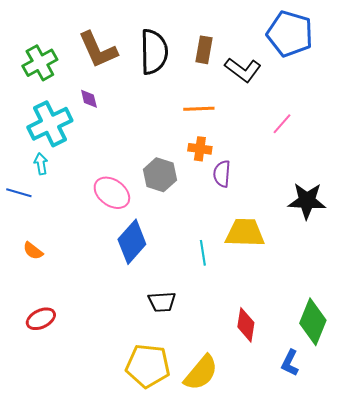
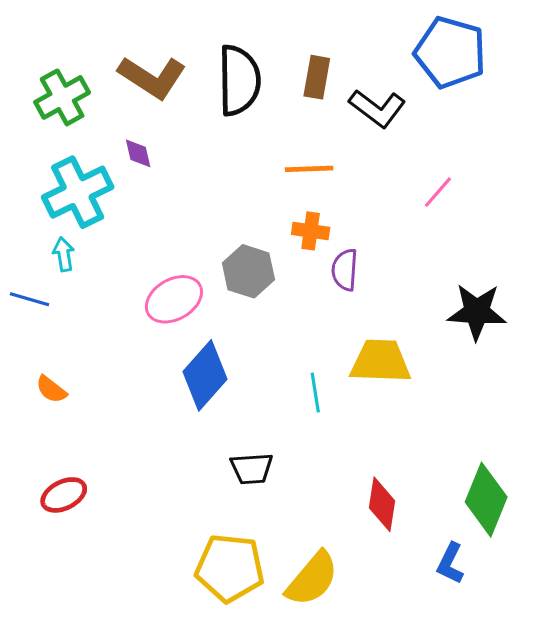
brown L-shape: (98, 50) -> (152, 77), turned -33
pink ellipse: (112, 193) -> (174, 299), turned -66

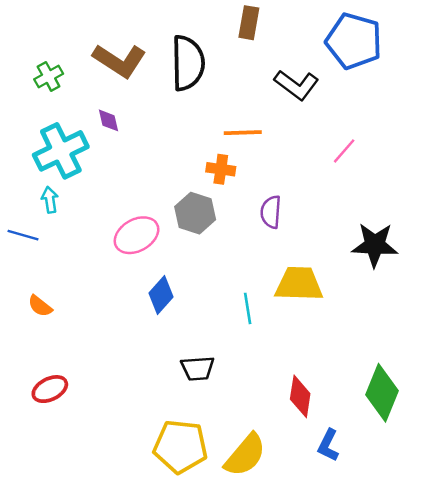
brown rectangle: (317, 77) -> (249, 23), moved
green cross: (62, 97) -> (49, 76), size x0.7
orange cross: (311, 231) -> (221, 169), moved
blue diamond: (205, 375) -> (161, 295), size x0.7
blue L-shape: (450, 563) -> (328, 445), moved

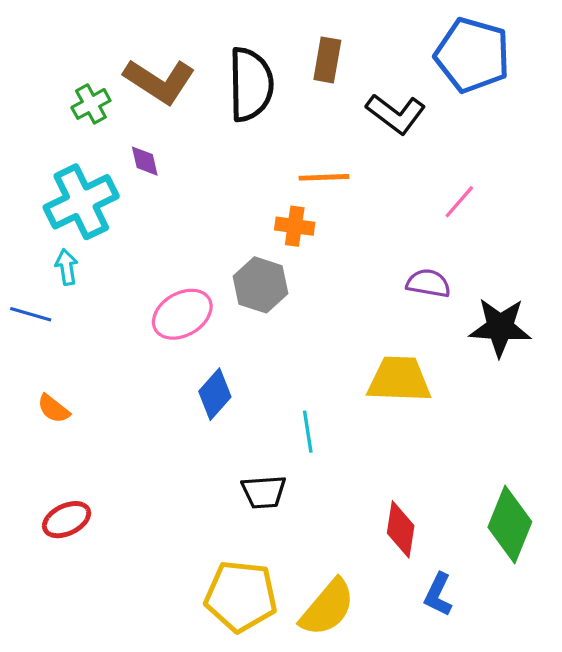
brown rectangle: (249, 23) -> (327, 60), moved
green cross: (49, 76) -> (91, 104), moved
purple semicircle: (271, 212) -> (428, 283), moved, turned 96
cyan line: (248, 308) -> (308, 432), moved

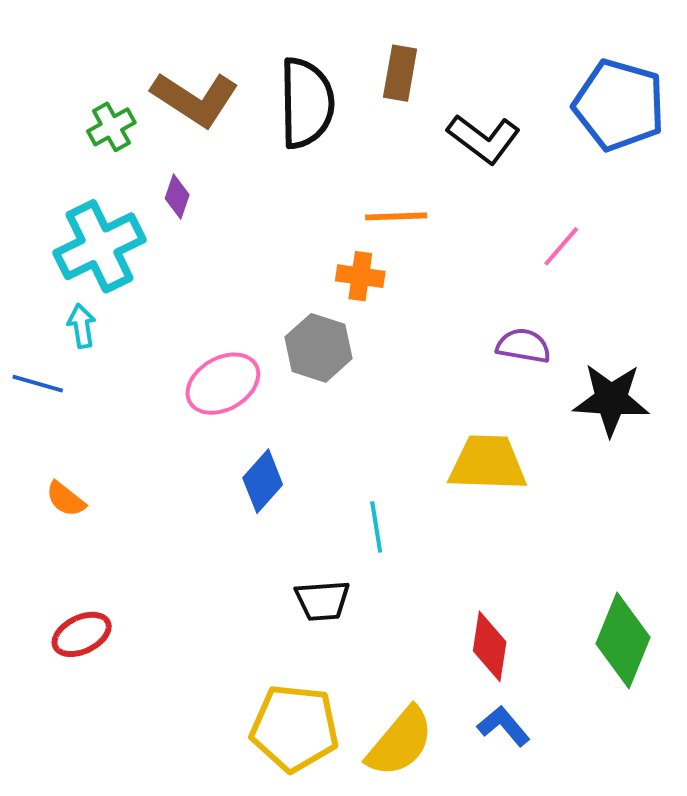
blue pentagon: (472, 55) -> (619, 105), moved
purple diamond: (145, 161) -> (177, 197), turned 32
blue L-shape: (438, 595) -> (504, 726), moved, turned 114

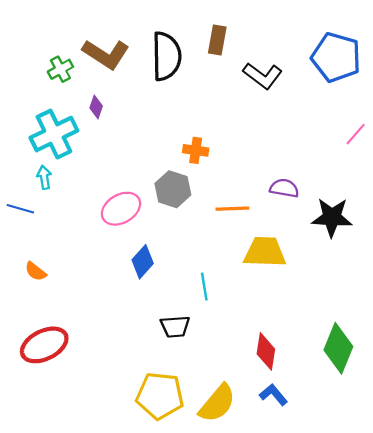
orange line: (396, 216) -> (232, 209), moved
pink line: (561, 246) -> (356, 134), moved
red ellipse: (82, 634) -> (44, 345), size x1.5

